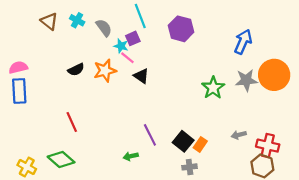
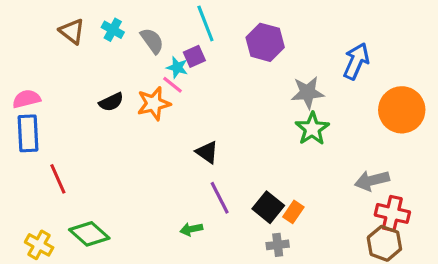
pink line: (127, 58) -> (172, 85), moved
black triangle: (141, 76) -> (207, 152), moved
gray star: (246, 80) -> (308, 93), moved
red line: (72, 122) -> (58, 179), moved
gray arrow: (239, 135) -> (372, 180), moved, size x1.5

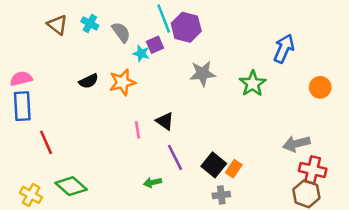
purple hexagon: (265, 42) -> (186, 27), moved
pink line: (172, 85) -> (137, 130), moved, turned 42
gray star: (308, 93) -> (203, 74), moved
orange circle: (402, 110) -> (320, 87), size x0.6
green star: (312, 129) -> (253, 84), moved

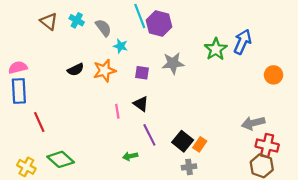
purple square: (155, 45) -> (142, 73), moved, turned 32
green star: (253, 84) -> (216, 49), moved

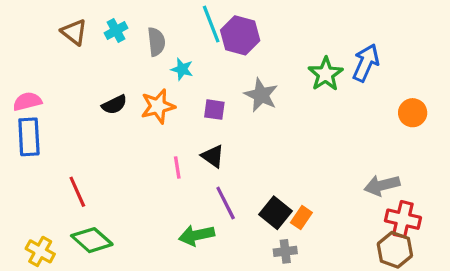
cyan cross: (77, 20) -> (116, 31), turned 32
gray semicircle: (103, 28) -> (156, 42), turned 30
gray star: (173, 63) -> (261, 95), turned 30
red line: (39, 122) -> (77, 192), moved
green arrow: (130, 156) -> (197, 235), size x1.5

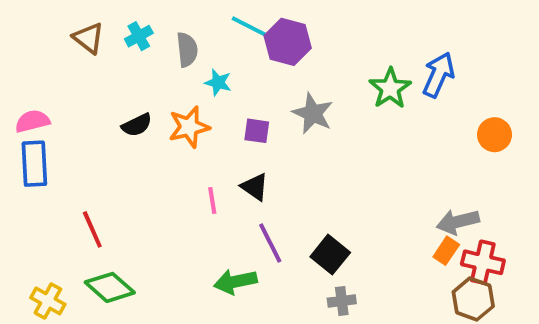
cyan line: (211, 24) -> (253, 28), turned -42
orange rectangle: (301, 218) -> (446, 251), moved

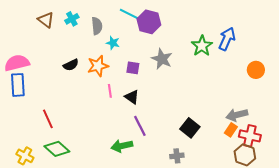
pink semicircle: (32, 121) -> (17, 63), size x1.4
pink line: (212, 200) -> (110, 91), moved
black square: (330, 255) -> (190, 128), moved

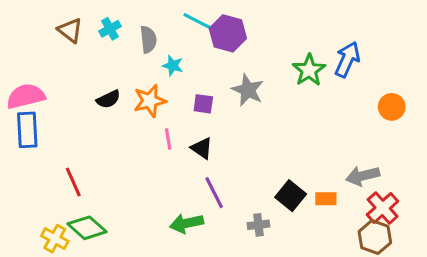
orange rectangle: (231, 130) -> (326, 199), moved, turned 56
red cross: (250, 136) -> (383, 208), turned 35
yellow cross: (25, 156) -> (55, 239), moved
gray cross: (177, 156) -> (258, 225), moved

